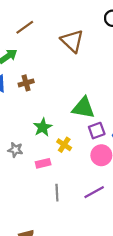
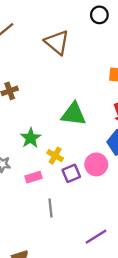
purple square: (97, 131) -> (71, 173), moved
purple line: (94, 192) -> (96, 237), moved

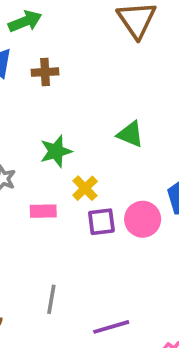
green triangle: (74, 114) -> (130, 134), size x0.7
gray line: (50, 208) -> (51, 299), moved

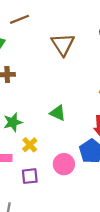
purple square: (101, 222) -> (30, 176), moved

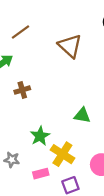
yellow cross: (30, 145) -> (62, 154), size x1.5

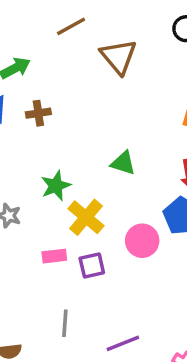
brown line: (20, 32) -> (71, 26), moved
pink rectangle: (41, 174) -> (54, 256), moved

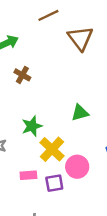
brown cross: (38, 113) -> (22, 75), turned 35
green triangle: (123, 163) -> (80, 113), turned -36
pink circle: (142, 241) -> (77, 167), moved

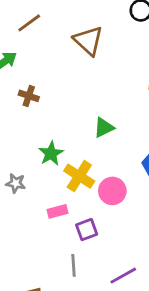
brown line: (48, 15) -> (29, 23), moved
purple square: (54, 183) -> (87, 230), moved

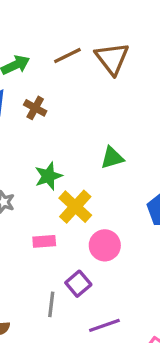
brown line: (29, 23) -> (67, 56), moved
pink circle: (112, 191) -> (105, 245), moved
purple square: (87, 230) -> (78, 284), moved, turned -30

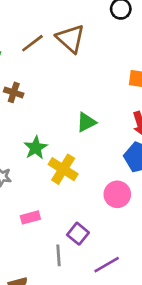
pink rectangle: (44, 241) -> (30, 217), moved
pink circle: (105, 245) -> (117, 194), moved

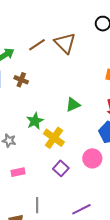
pink rectangle: (30, 217) -> (18, 172), moved
purple square: (78, 234) -> (61, 168), moved
gray line: (59, 255) -> (37, 205), moved

